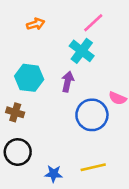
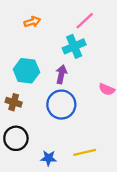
cyan cross: (82, 51) -> (74, 46), turned 30
blue circle: (92, 115) -> (61, 105), moved

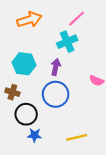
orange arrow: (32, 22) -> (29, 20), size x1.6
black circle: (16, 138) -> (26, 114), moved
blue star: (49, 158) -> (35, 135), moved

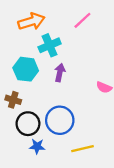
cyan cross: (67, 42) -> (50, 45), moved
blue circle: (56, 94) -> (60, 120), moved

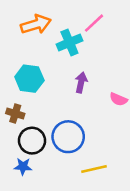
cyan cross: (50, 45) -> (69, 42), moved
purple arrow: (60, 73) -> (81, 82), moved
blue star: (37, 146) -> (23, 166), moved

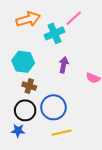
brown cross: (15, 113) -> (29, 86), moved
yellow line: (94, 169) -> (62, 133), moved

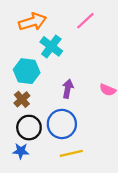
cyan cross: (54, 33) -> (51, 46), moved, turned -30
purple arrow: (64, 65) -> (68, 89), moved
brown cross: (29, 86) -> (22, 99), moved, turned 32

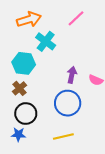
purple arrow: (68, 89) -> (72, 75), moved
blue circle: (62, 124) -> (68, 103), moved

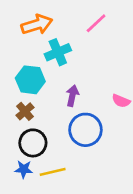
cyan cross: (46, 41) -> (58, 52), turned 30
purple arrow: (72, 75) -> (72, 96), moved
yellow line: (63, 137) -> (53, 172), moved

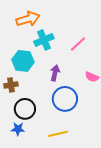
pink line: (96, 23) -> (78, 44), moved
brown cross: (25, 111) -> (11, 85), moved, turned 32
yellow line: (53, 172) -> (58, 134), moved

